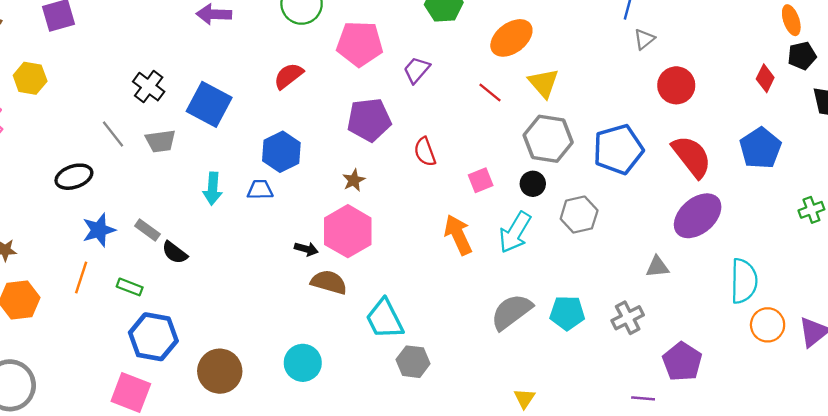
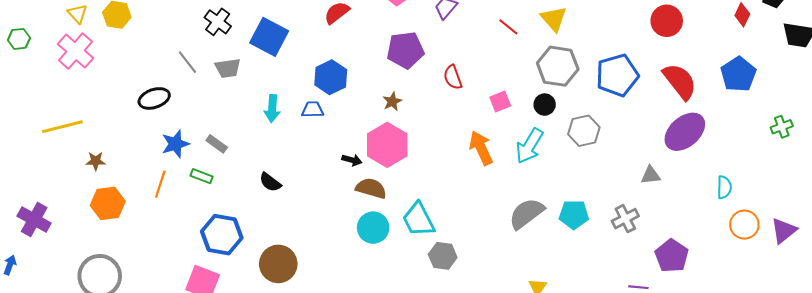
black semicircle: (175, 253) -> (270, 182), moved
cyan semicircle: (744, 281) -> (724, 187), size x0.6
green rectangle: (130, 287) -> (202, 176), moved
cyan circle: (303, 363) -> (373, 228), moved

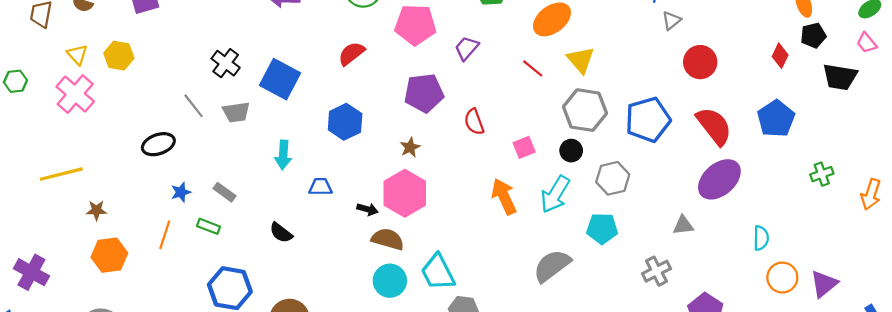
blue trapezoid: (313, 110) -> (320, 187), moved
blue star: (175, 144) -> (181, 192), size x0.7
cyan pentagon: (574, 214) -> (602, 228), moved

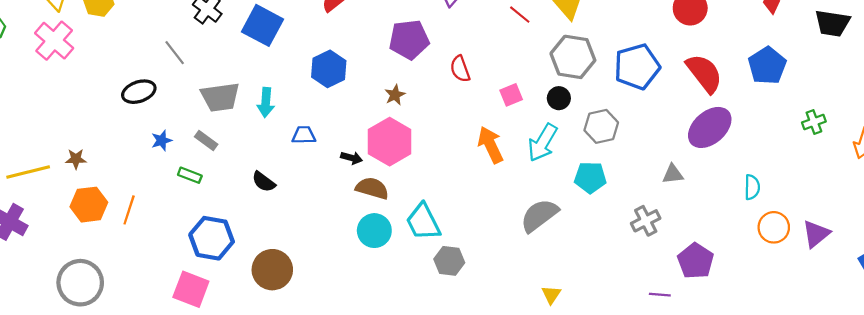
gray trapezoid: (236, 112) -> (220, 97), moved, size x1.4
yellow line: (61, 174) -> (28, 172), moved
orange line: (165, 235) -> (129, 210), moved

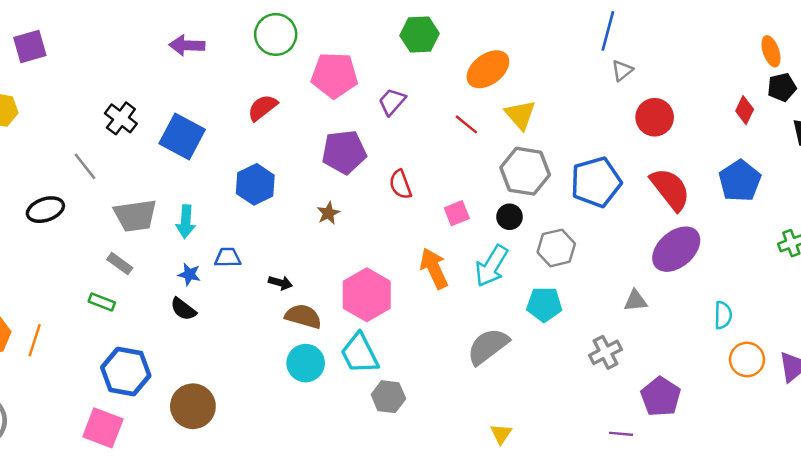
blue star: (162, 140) -> (189, 274), moved, turned 30
pink hexagon: (390, 142) -> (367, 295), moved

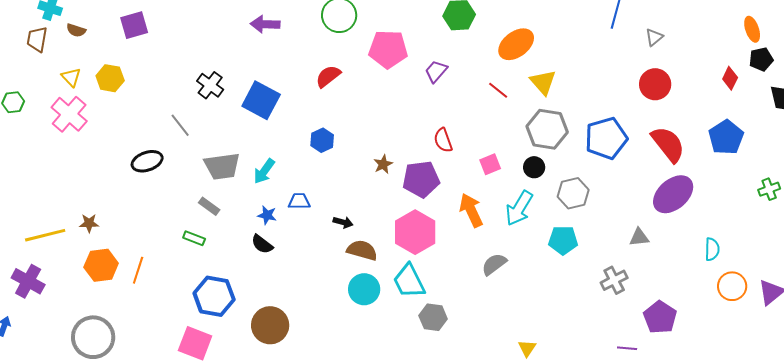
gray triangle: (622, 70) -> (654, 37), moved
purple pentagon: (344, 152) -> (421, 179), moved
blue hexagon: (255, 184) -> (322, 140), size x0.7
cyan arrow: (186, 222) -> (264, 171), turned 32
gray semicircle: (488, 346) -> (494, 264), moved, size x0.7

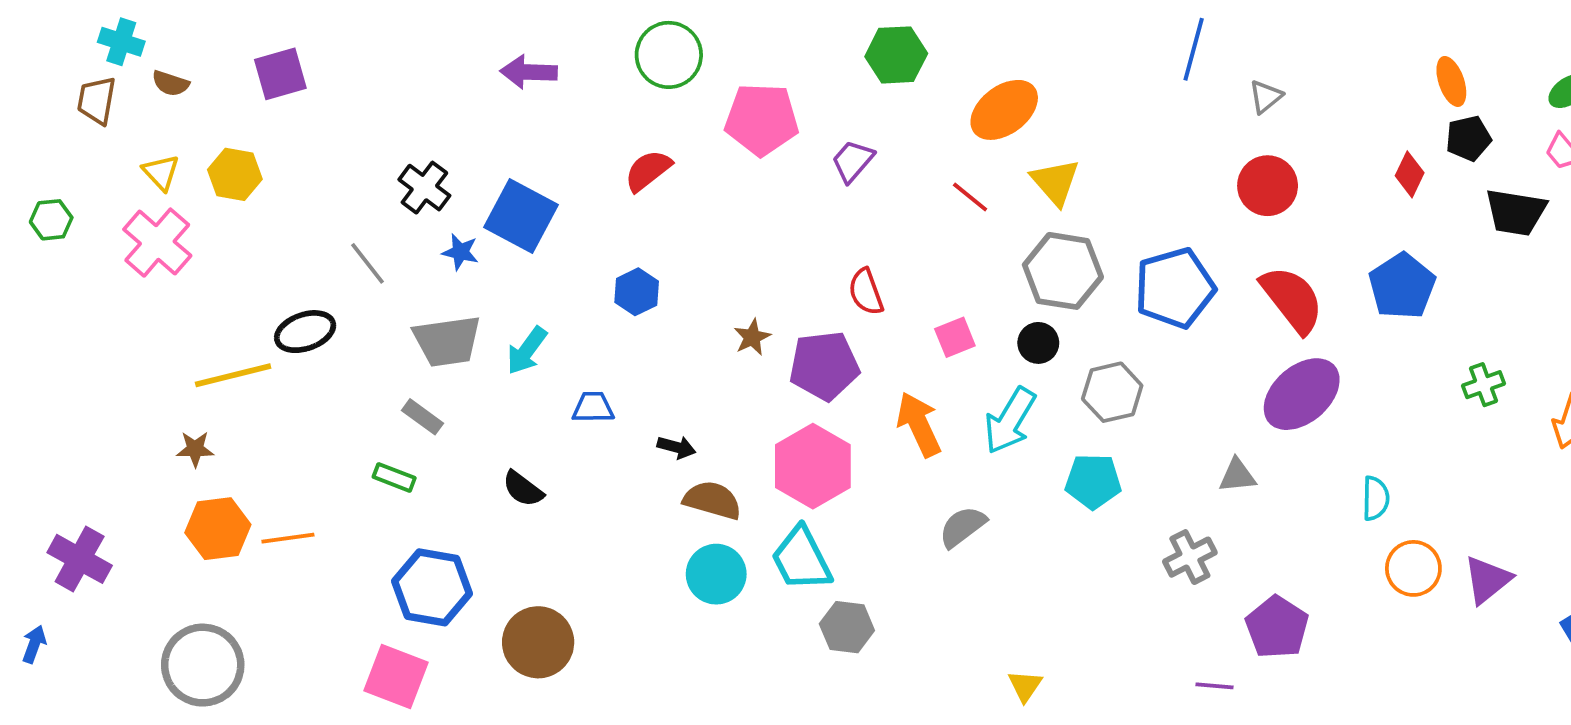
blue star: (267, 215) -> (460, 252), moved
yellow line: (45, 235) -> (233, 375), moved
orange line: (138, 270) -> (288, 538), turned 64

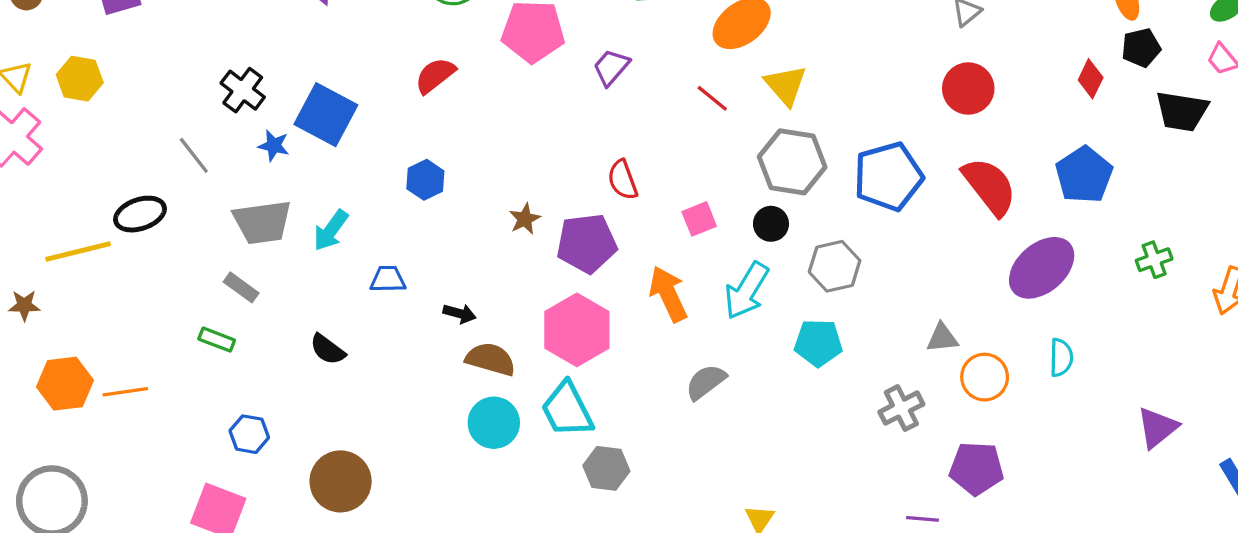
purple ellipse: (1302, 394) -> (1042, 268), moved
brown star: (195, 449) -> (24, 305), moved
orange circle: (1413, 568) -> (985, 377), moved
blue hexagon: (432, 587) -> (249, 434), size x0.6
purple pentagon: (1277, 627) -> (976, 468), turned -30

